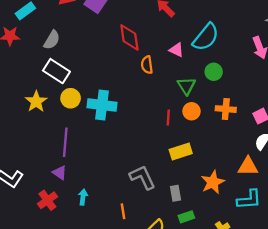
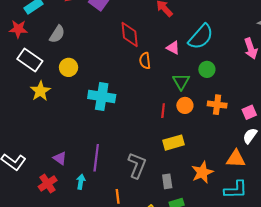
white rectangle: (56, 71) -> (30, 60), moved
yellow circle: (71, 98) -> (69, 67), moved
purple line: (65, 142) -> (96, 158), moved
gray L-shape: (142, 177) -> (137, 165), turned 45

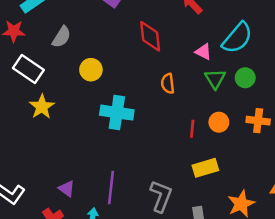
orange semicircle: (145, 61) -> (168, 83), moved
yellow circle: (69, 67) -> (91, 70), moved
green triangle: (181, 82) -> (215, 79), moved

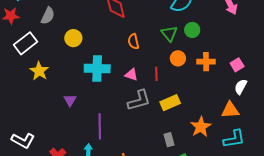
pink triangle: (203, 52) -> (131, 75), moved
white rectangle: (28, 69) -> (25, 43), turned -65
orange circle: (219, 122) -> (178, 58), moved
purple triangle: (67, 189) -> (70, 100), moved, turned 32
gray L-shape: (161, 196) -> (139, 100), moved, turned 60

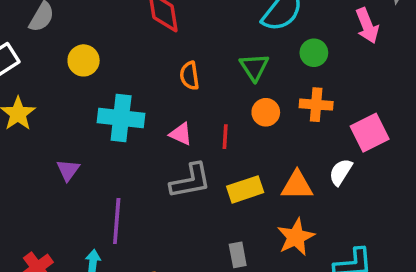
green circle: (192, 30) -> (314, 53), moved
orange cross: (206, 62) -> (316, 105), moved
pink square: (237, 65) -> (370, 133), size x1.5
white semicircle: (241, 87) -> (341, 172), moved
orange triangle: (230, 110) -> (297, 185), moved

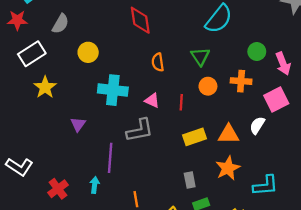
pink arrow: (367, 26) -> (283, 64), moved
green circle: (314, 53) -> (257, 52), moved
gray L-shape: (190, 181) -> (140, 130), moved

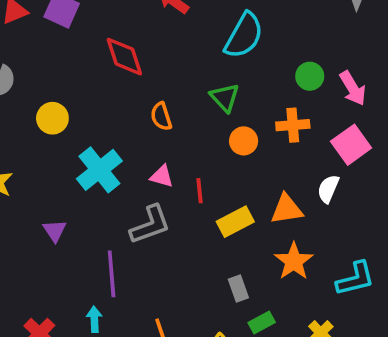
cyan cross: (113, 90) -> (99, 170), turned -36
red line: (181, 102) -> (200, 191), moved

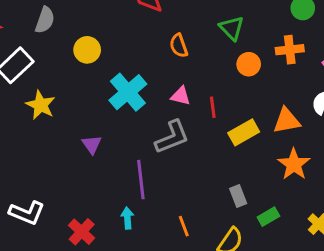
gray rectangle: (238, 289) -> (238, 196), moved

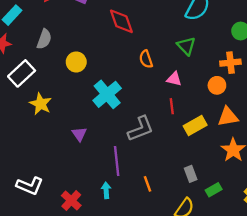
orange circle: (249, 64) -> (217, 85), moved
pink triangle: (181, 96) -> (174, 79), moved
orange line: (184, 226) -> (147, 184), moved

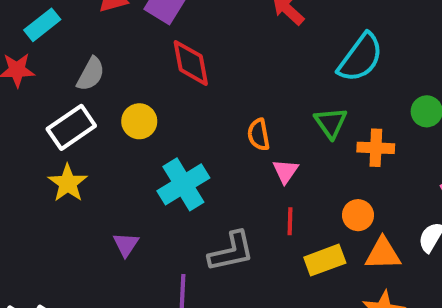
red diamond: (121, 21) -> (191, 63), moved
orange cross: (230, 63) -> (376, 148), moved
white rectangle: (22, 73) -> (71, 127), moved
pink triangle: (174, 79) -> (285, 171), moved, turned 42
orange circle: (217, 85) -> (358, 215), moved

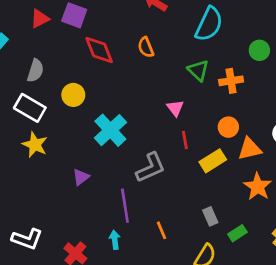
white rectangle: (71, 127) -> (30, 108), turned 76
orange semicircle: (259, 135) -> (146, 47), moved
purple triangle: (126, 245) -> (81, 177), turned 30

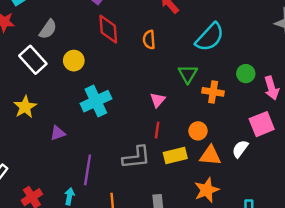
yellow star: (35, 145) -> (25, 107), moved
gray L-shape: (151, 168) -> (136, 157), moved

